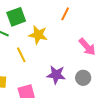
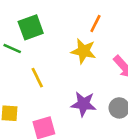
yellow star: (38, 35) -> (83, 51), moved

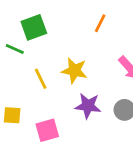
yellow star: (83, 51) -> (74, 71), moved

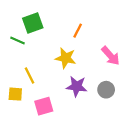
orange line: (100, 23) -> (78, 31), moved
yellow line: (41, 79) -> (30, 75), moved

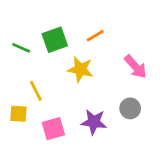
green square: (33, 23) -> (55, 40), moved
orange line: (78, 31) -> (95, 36), turned 32
purple star: (77, 86) -> (94, 122), moved

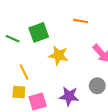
orange line: (95, 36) -> (81, 21), moved, turned 40
yellow square: (18, 114) -> (19, 92), moved

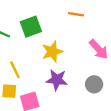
yellow star: (59, 55) -> (52, 52), turned -30
purple star: (69, 96) -> (57, 80), moved

